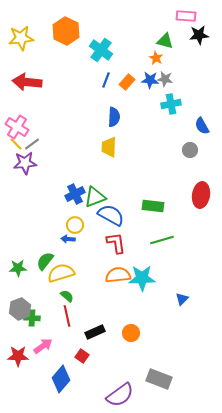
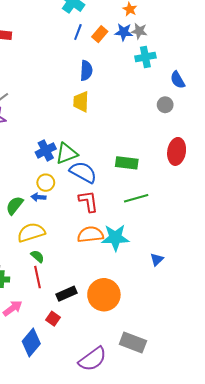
green semicircle: (45, 261) -> (15, 205), moved
orange circle: (131, 333) -> (104, 295), size x1.8

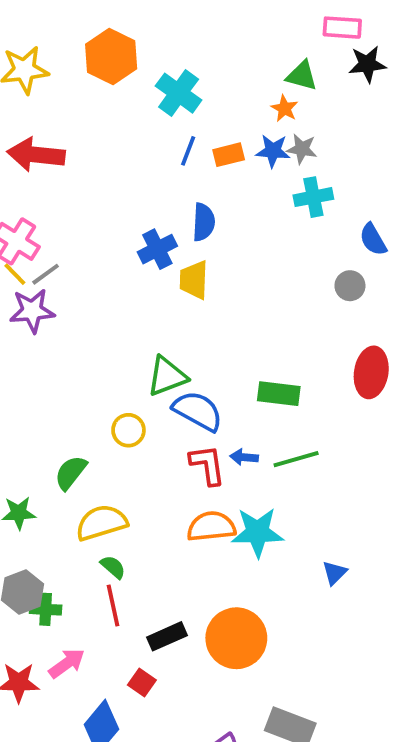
orange rectangle: (100, 34) -> (229, 155), turned 35
blue cross: (46, 150) -> (157, 249), moved
blue arrow: (39, 197) -> (244, 457), moved

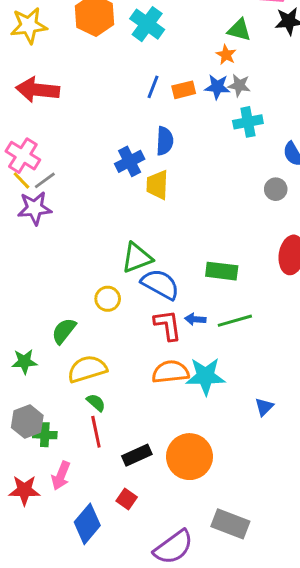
cyan cross: (179, 93) -> (147, 24), moved
pink arrow: (67, 663) -> (61, 476), turned 148
red square: (142, 683) -> (127, 499), moved

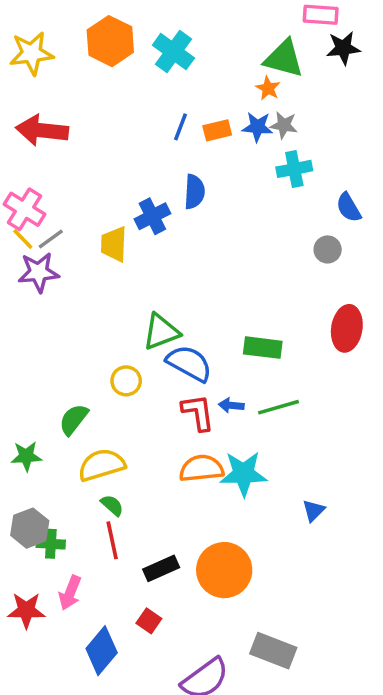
green triangle: (239, 30) -> (284, 59), size x1.4
yellow trapezoid: (157, 185) -> (114, 244), moved

